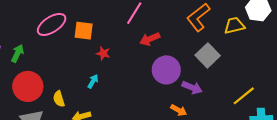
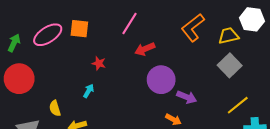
orange square: (84, 31) -> (79, 29), moved
green arrow: (17, 53) -> (14, 43), moved
gray square: (208, 55) -> (230, 65), moved
red circle: (28, 86) -> (19, 79), moved

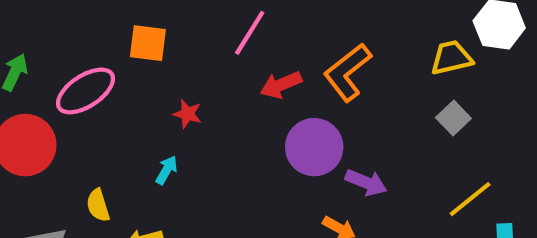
orange L-shape: (193, 28) -> (347, 72), moved
pink ellipse: (48, 35) -> (86, 91), moved
gray square: (230, 65) -> (453, 118), size x0.7

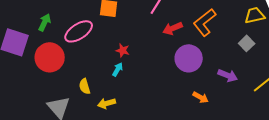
red star: (187, 114) -> (123, 50), moved
gray square: (453, 118) -> (247, 43), moved
purple arrow: (366, 182) -> (228, 75), moved

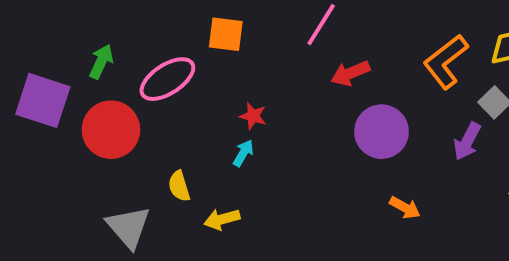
orange L-shape: (205, 22) -> (446, 62), moved
purple arrow: (228, 75) -> (467, 141), moved, turned 96

